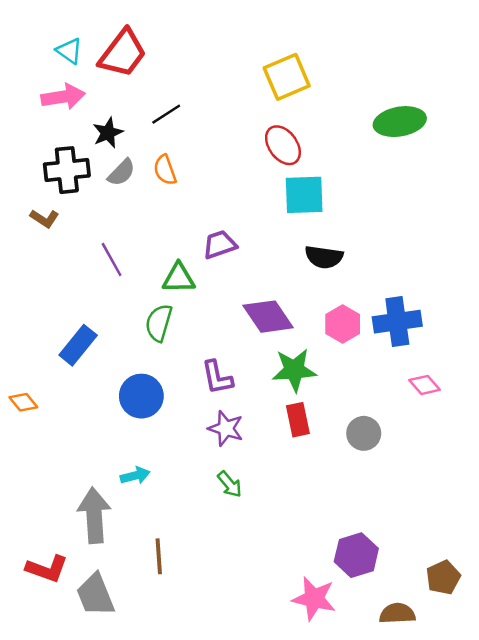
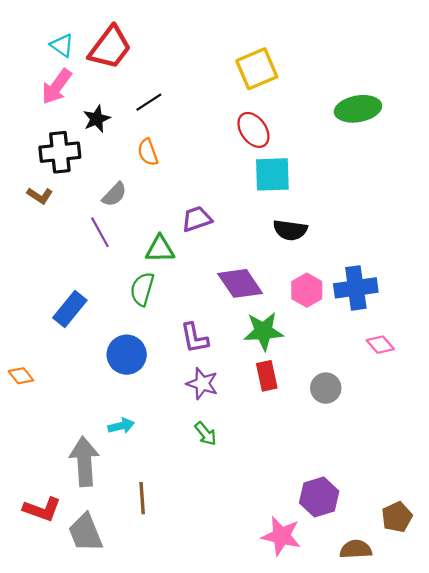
pink arrow: (63, 97) -> (57, 87), turned 135
gray semicircle: (121, 173) -> (114, 194), moved
orange diamond: (23, 402) -> (21, 376), moved

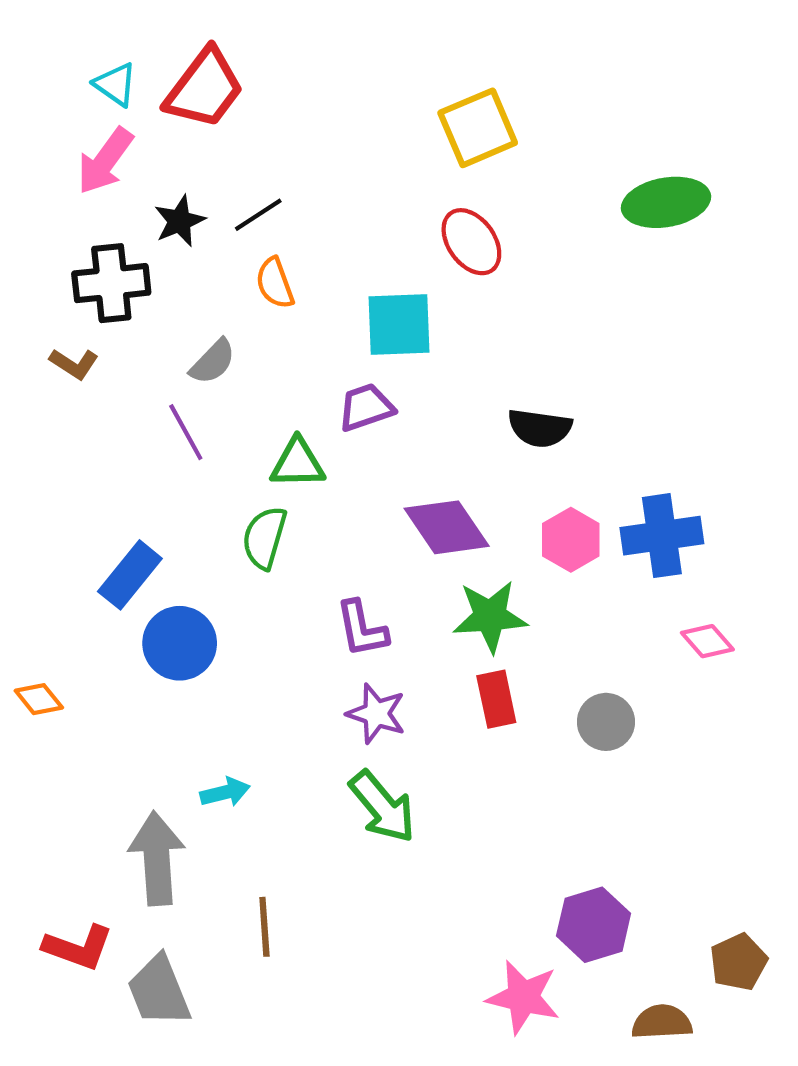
black line: (149, 102) -> (258, 215), moved
cyan square: (272, 174) -> (399, 324), moved
blue circle: (127, 355) -> (180, 643), moved
green arrow: (206, 434) -> (382, 807), size x1.6

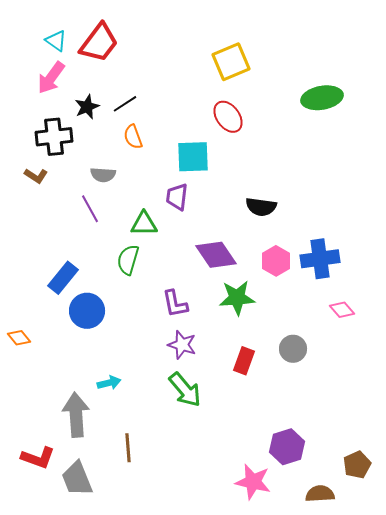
gray semicircle: (213, 362) -> (103, 175), turned 50
purple trapezoid: (366, 407) -> (177, 197), turned -64
red rectangle: (496, 699) -> (244, 361), moved, turned 32

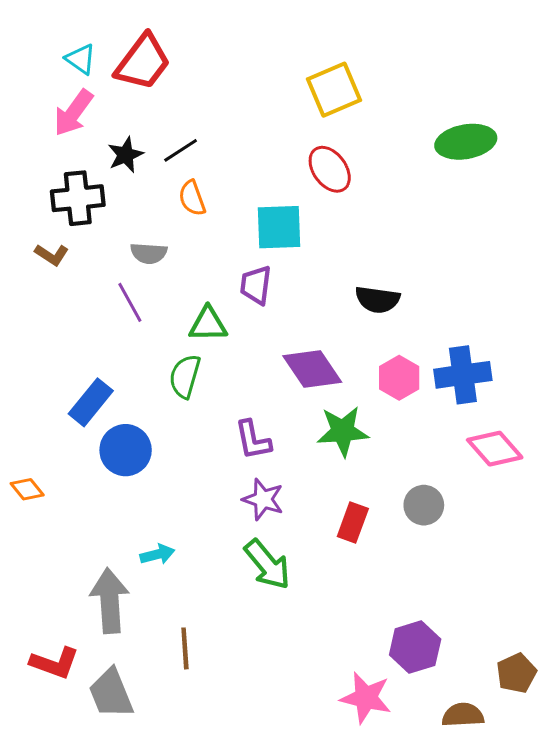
pink diamond: (342, 310) -> (495, 449), size x1.5

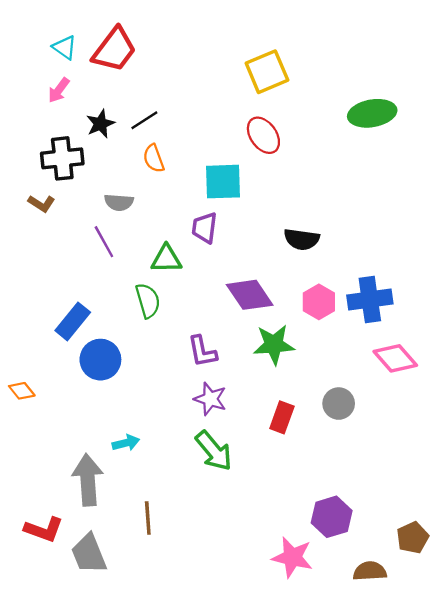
pink arrow: (73, 113) -> (59, 90), size x0.7
green semicircle: (185, 376) -> (148, 301), turned 148

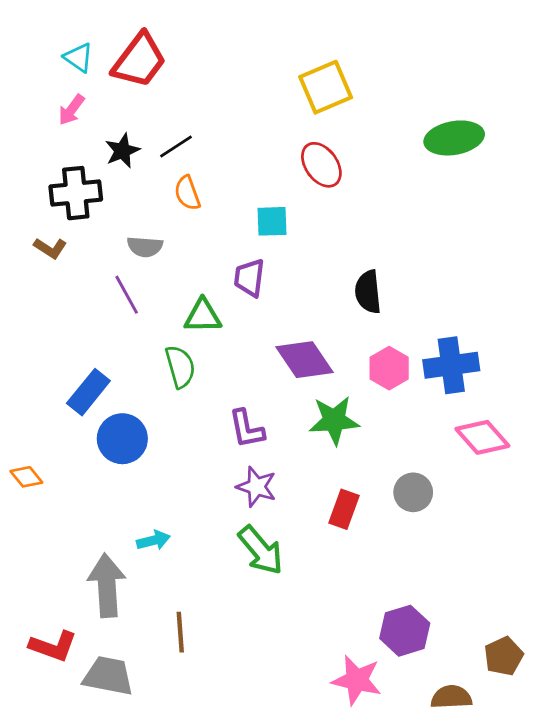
cyan square: (223, 182) -> (272, 221), size x0.7
black semicircle: (302, 239) -> (368, 292), turned 76
gray trapezoid: (89, 554) -> (108, 676), turned 123

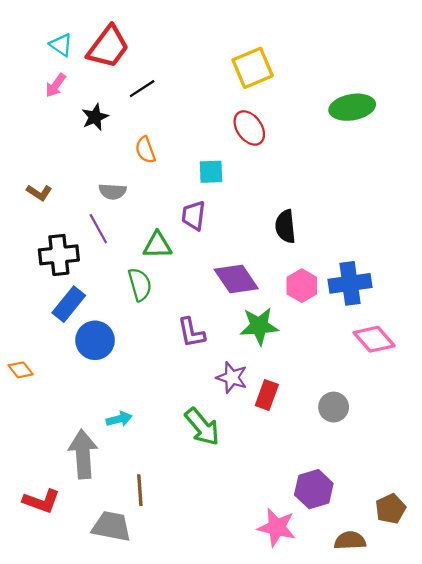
black line: (176, 146) -> (142, 89), moved
black cross: (76, 193) -> (59, 255), moved
purple star: (256, 487) -> (232, 377), moved
gray circle: (413, 492) -> (334, 407), moved
gray trapezoid: (108, 676) -> (111, 526), moved

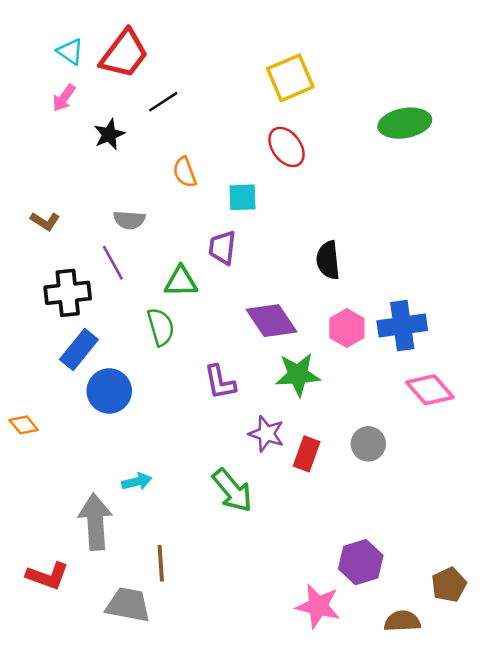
orange semicircle: (145, 150) -> (185, 172), moved
gray circle: (334, 407) -> (368, 444), moved

